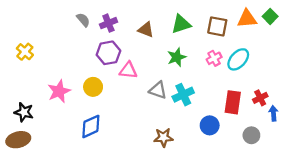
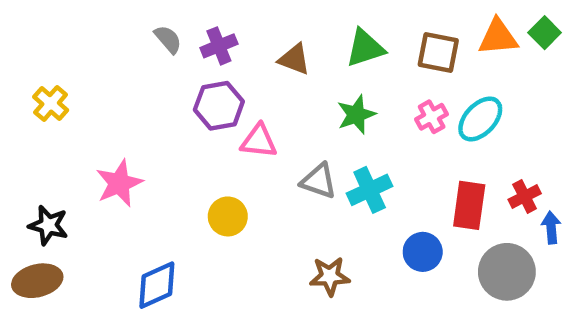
yellow circle: (93, 87) -> (228, 216), moved
blue diamond: (91, 126) -> (157, 285), moved
gray circle: (251, 135) -> (507, 272), size x1.6

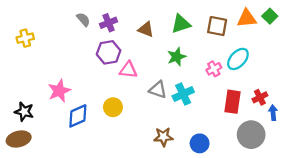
yellow cross: (51, 103) -> (25, 38), moved, turned 35
pink cross: (432, 117) -> (214, 69), moved
blue circle: (423, 252) -> (200, 143), moved
blue diamond: (157, 285) -> (78, 116), moved

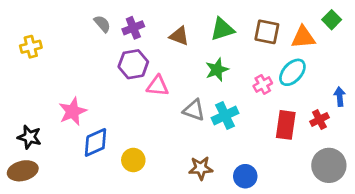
orange triangle: (247, 18) -> (303, 37), moved
yellow circle: (113, 107) -> (133, 160), moved
blue arrow: (273, 113) -> (340, 97), moved
gray circle: (251, 135) -> (329, 165), moved

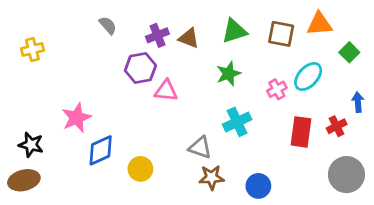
green square: (332, 20) -> (349, 52), moved
purple cross: (133, 28) -> (157, 35), moved
orange triangle: (303, 37) -> (319, 24), moved
gray triangle: (194, 110) -> (200, 148), moved

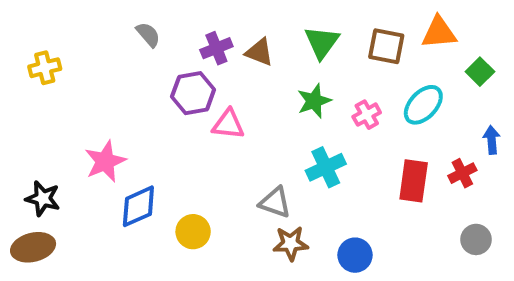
green triangle: (234, 31) -> (322, 42), turned -36
pink cross: (277, 89) -> (367, 115), moved
gray circle: (346, 175) -> (476, 239), size x0.6

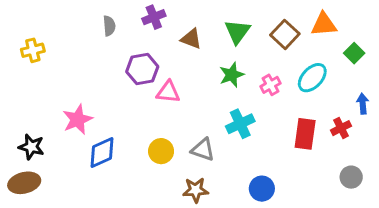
gray semicircle: (148, 35) -> (109, 26), turned 36
brown square: (386, 46) -> (285, 34), turned 32
purple cross: (216, 48) -> (154, 17), moved
yellow circle: (193, 232) -> (161, 151), moved
brown star: (291, 243) -> (196, 190), moved

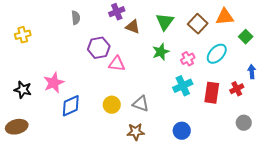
purple cross: (154, 17) -> (117, 12), moved
cyan cross: (240, 124) -> (183, 86), moved
black star: (31, 147) -> (23, 90), moved

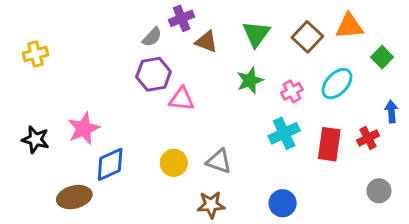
gray semicircle: (76, 18) -> (152, 37), moved, turned 48
brown ellipse: (17, 127) -> (74, 197), moved

